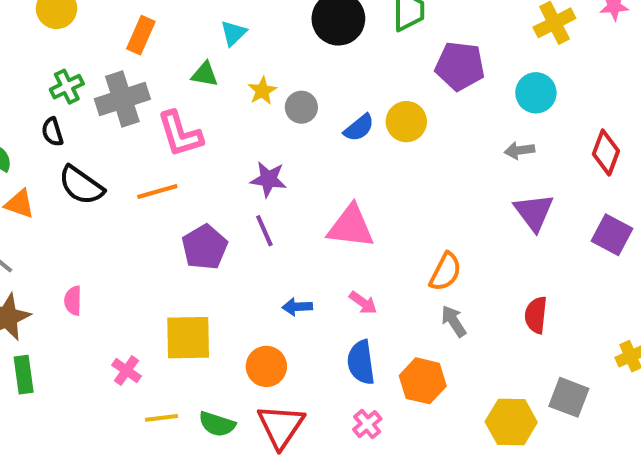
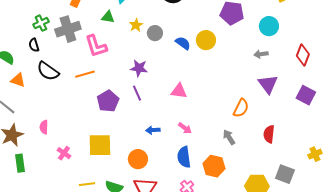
blue semicircle: (359, 128) -> (183, 43), turned -105
pink triangle: (351, 227) -> (179, 91), size x0.7
orange semicircle: (445, 272) -> (241, 108), moved
pink cross: (126, 371) -> (64, 153), moved

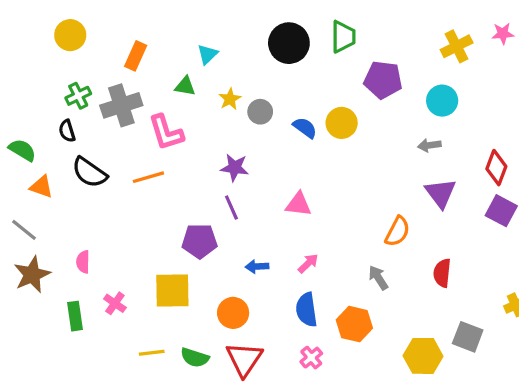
red diamond: (303, 55) -> (496, 168), moved
purple pentagon: (108, 101) -> (200, 241), moved, turned 30
pink arrow: (185, 128) -> (308, 263), turned -80
green rectangle: (20, 163) -> (75, 316), moved

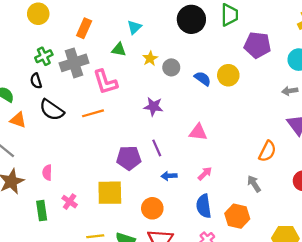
purple line: (231, 208) -> (157, 148), moved

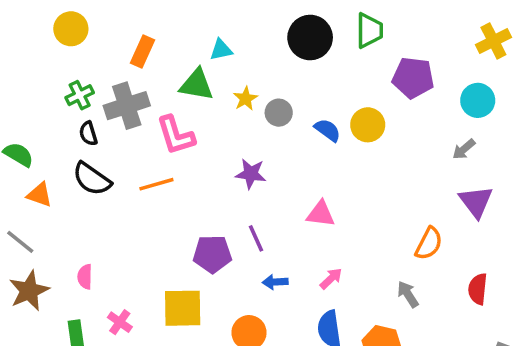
cyan triangle: (134, 27) -> (221, 50), turned 32
green triangle: (119, 50) -> (197, 85), size x1.5
black semicircle: (36, 81) -> (88, 134), moved
gray arrow: (290, 91) -> (464, 149), turned -32

